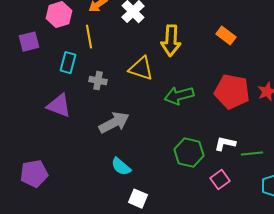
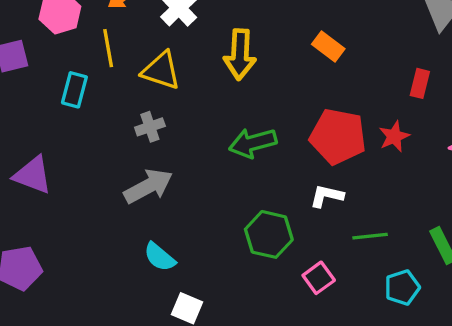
yellow triangle: (141, 69) -> (161, 71), moved
gray cross: (98, 81) -> (150, 127), moved, turned -30
purple triangle: (59, 106) -> (33, 175), moved
white L-shape: (225, 144) -> (327, 196), moved

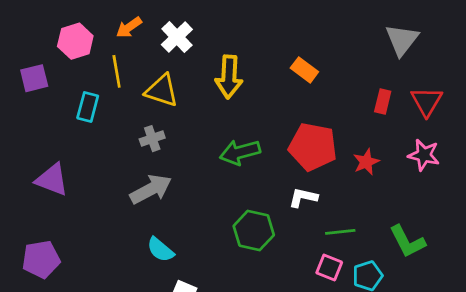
red star: (394, 136) -> (366, 162), moved
pink square: (319, 278) -> (329, 268), moved, turned -32

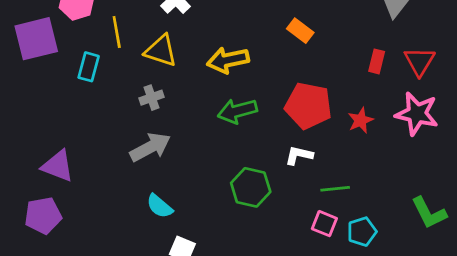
yellow arrow: (229, 77) -> (228, 60), moved, turned 75
purple square: (34, 78) -> (36, 39), size x1.6
pink star: (424, 155) -> (417, 114), size x1.4
purple triangle: (52, 180) -> (58, 166), moved
green L-shape: (407, 241) -> (429, 213), moved

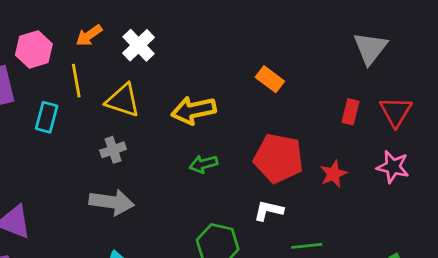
green arrow: (237, 111) -> (203, 164), size x0.7
pink star: (417, 114) -> (393, 167), size x0.7
gray arrow: (150, 147) -> (112, 202), turned 36

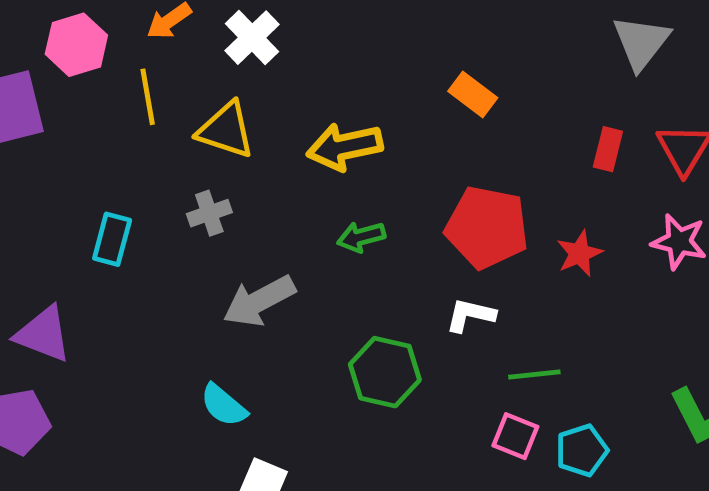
cyan rectangle: (47, 117) -> (112, 239), moved
gray arrow: (112, 202) -> (259, 301), moved, turned 144

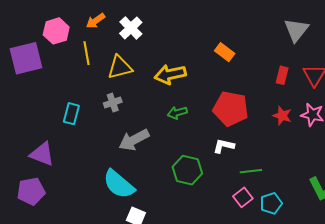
yellow triangle: (226, 130) -> (120, 67), turned -32
red star: (579, 253) -> (282, 116), moved, turned -30
cyan semicircle: (224, 405) -> (119, 184), size x1.6
pink square: (515, 436) -> (243, 197), turned 30

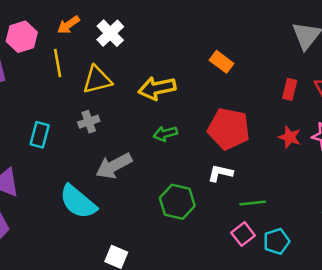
cyan semicircle: (119, 184) -> (78, 202), moved

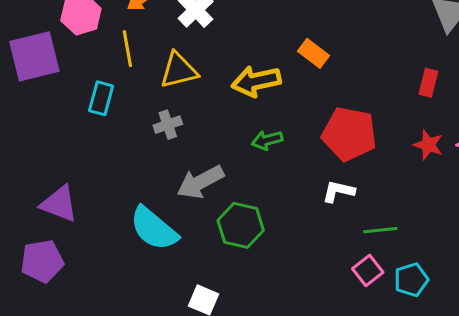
orange rectangle: (222, 62) -> (314, 53), moved
cyan rectangle: (40, 135) -> (101, 98), moved
green hexagon: (177, 202) -> (241, 225), moved

